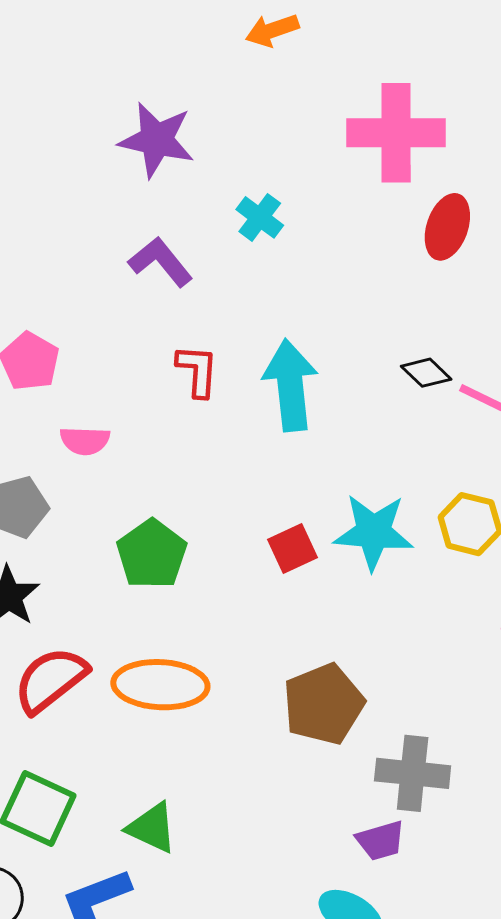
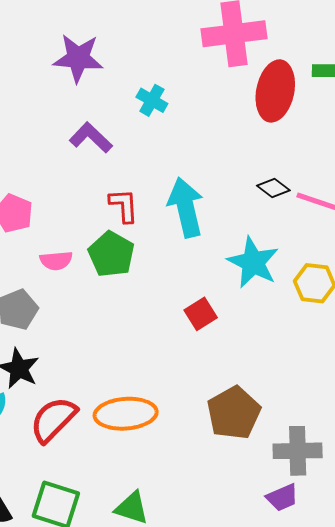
red ellipse: (447, 227) -> (275, 91), size x1.4
cyan star: (373, 532) -> (253, 262), moved, turned 30
green pentagon: (152, 554) -> (111, 254), moved

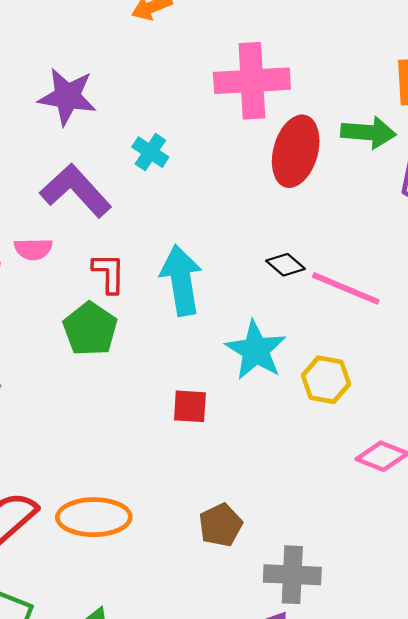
purple L-shape: (91, 138) -> (76, 191), size x1.4
pink semicircle: (56, 261) -> (33, 249), moved
red square: (201, 314) -> (190, 406), turned 32
brown pentagon: (234, 413) -> (221, 525), size x0.7

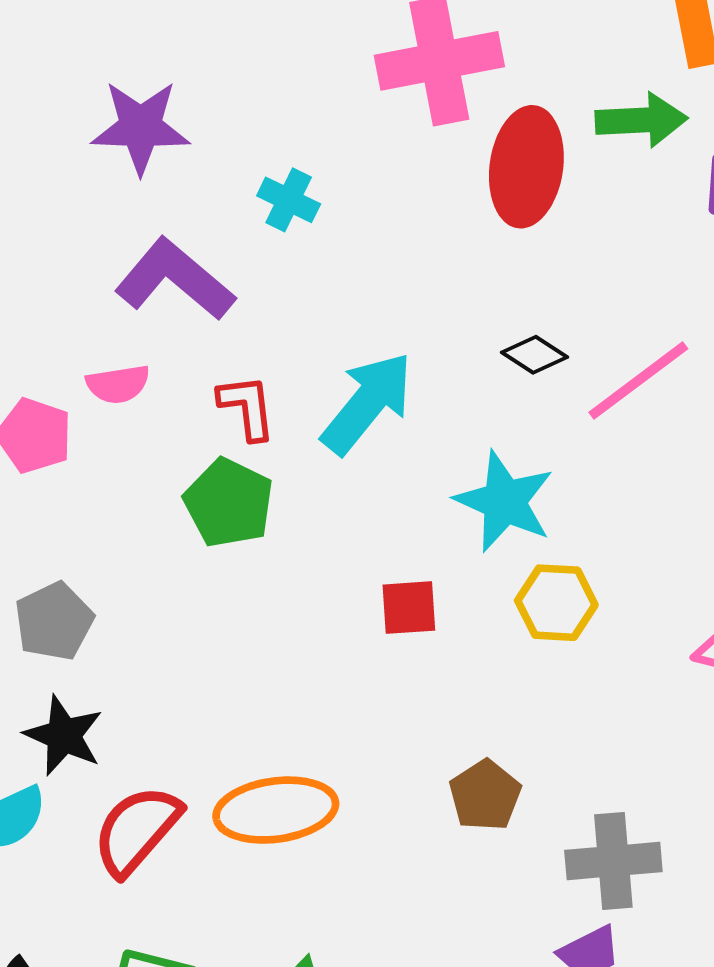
cyan arrow: (181, 280) -> (367, 403), turned 56
pink line: (346, 288) -> (638, 381), turned -52
yellow hexagon: (326, 380) -> (556, 603), moved

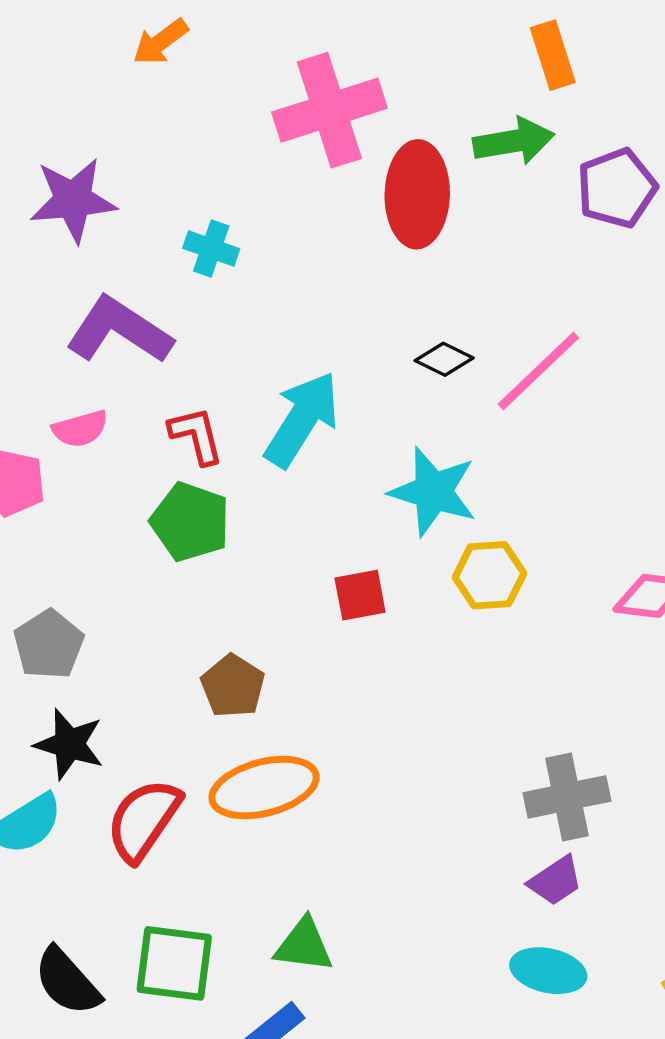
brown pentagon: (485, 795) -> (233, 686), moved

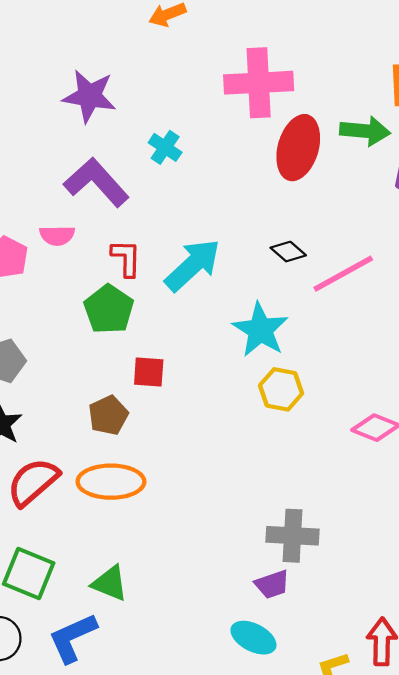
red square: (360, 595) -> (149, 372), moved

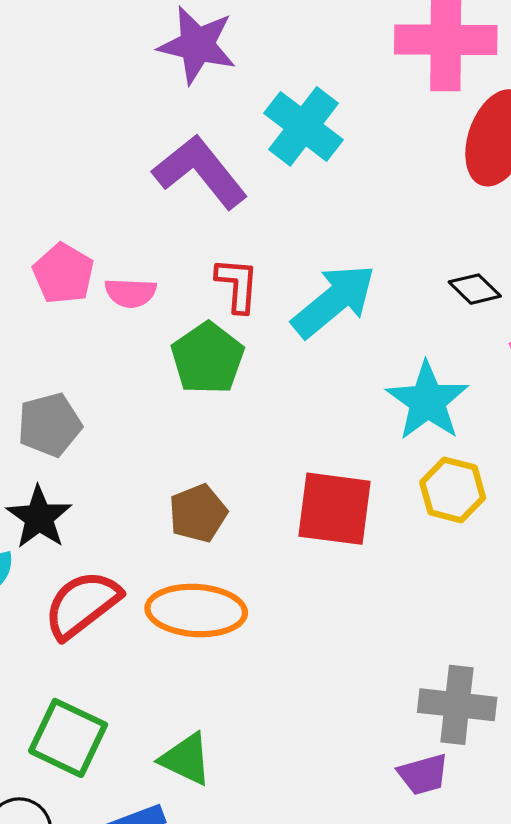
cyan cross: (165, 147) -> (303, 126), size x1.6
pink semicircle: (57, 236) -> (131, 293), moved
red square: (149, 372) -> (334, 509), moved, size x1.6

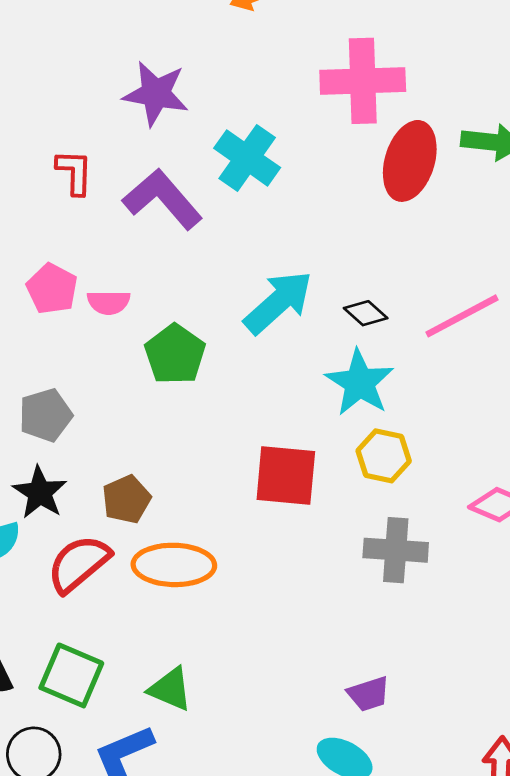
red L-shape: (237, 285) -> (74, 172), moved
black diamond: (475, 289) -> (366, 313), moved
brown pentagon: (198, 513) -> (126, 499), moved
gray cross: (457, 705) -> (396, 550), moved

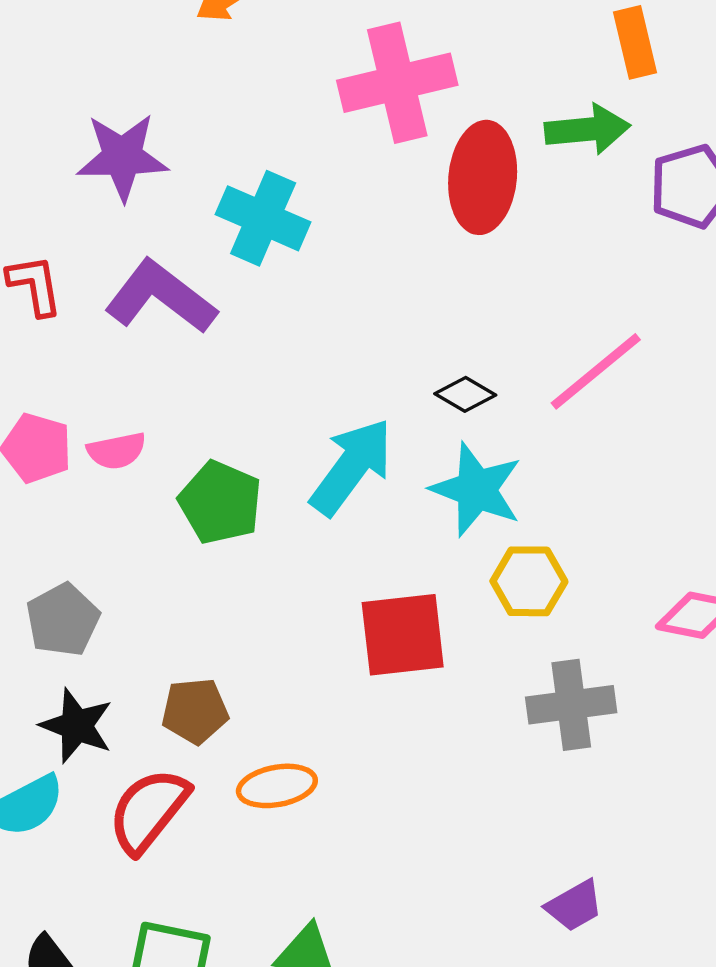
cyan arrow: (278, 302) -> (351, 467), moved
brown pentagon: (126, 499) -> (195, 711), turned 30
orange ellipse: (174, 565) -> (277, 786), size x0.7

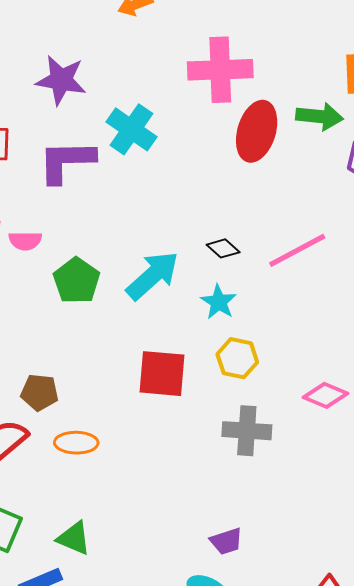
purple L-shape: (161, 297) -> (66, 161), turned -50
cyan star: (476, 489) -> (219, 302), size x0.7

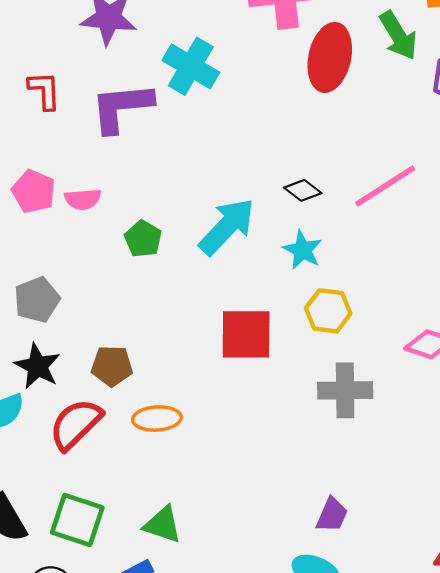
green arrow: (320, 116) -> (398, 36), turned 57
green pentagon: (76, 281) -> (143, 239), size x0.7
purple trapezoid: (226, 541) -> (332, 515), turned -44

